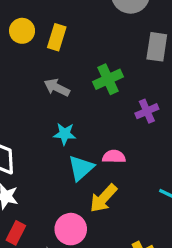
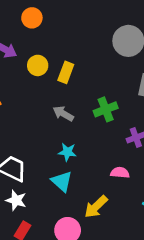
pink semicircle: (114, 157) -> (120, 173), moved
cyan triangle: (81, 168) -> (62, 181), moved, turned -40

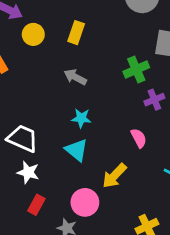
yellow circle: (38, 65) -> (33, 34), moved
green cross: (106, 109) -> (136, 69), moved
pink semicircle: (120, 173) -> (139, 138), turned 60

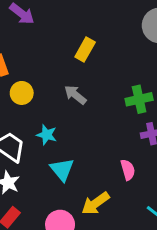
yellow circle: (33, 34) -> (22, 93), moved
cyan star: (81, 118) -> (47, 135), moved

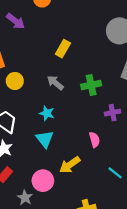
green cross: (139, 99) -> (91, 85), moved
cyan star: (47, 135) -> (47, 113), moved

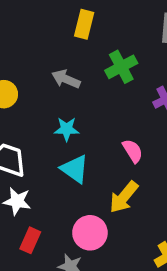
yellow rectangle: (63, 49) -> (84, 24), moved
pink semicircle: (94, 140) -> (133, 151), moved

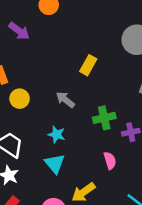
green cross: (121, 67) -> (104, 118), moved
pink semicircle: (133, 151) -> (110, 161), moved

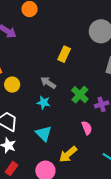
green cross: (104, 118) -> (80, 95), turned -30
cyan star: (57, 134) -> (44, 103), moved

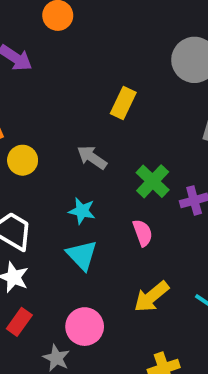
cyan star: (44, 103) -> (82, 211), moved
pink semicircle: (87, 128) -> (143, 233), moved
yellow arrow: (68, 154) -> (151, 297), moved

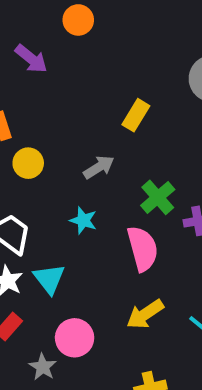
gray arrow: (92, 157) -> (99, 167), turned 108
pink semicircle: (143, 233) -> (143, 249), size x1.6
cyan triangle: (82, 255) -> (49, 279), moved

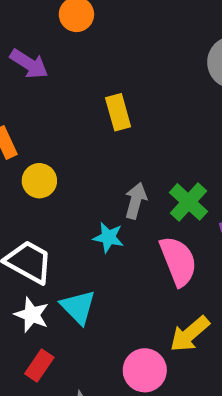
yellow rectangle: (136, 115) -> (118, 112), moved, turned -40
gray arrow: (99, 167) -> (136, 201), moved, turned -36
pink circle: (75, 338) -> (145, 370), moved

